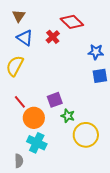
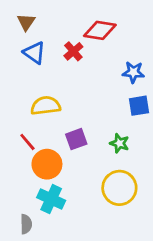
red diamond: (72, 22) -> (100, 30), turned -35
yellow semicircle: (15, 66) -> (46, 106), moved, turned 55
green star: (68, 116) -> (119, 143), moved

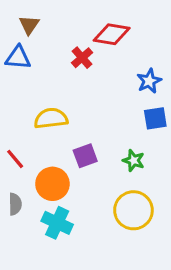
blue triangle: (34, 53) -> (18, 58), moved, turned -30
blue star: (133, 72) -> (149, 81), turned -30
red line: (27, 142) -> (15, 159), moved
gray semicircle: (26, 224) -> (15, 204), moved

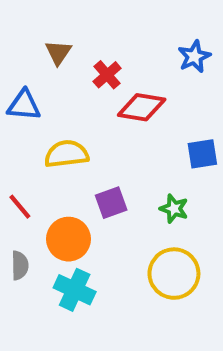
brown triangle: (29, 25) -> (58, 52), moved
red diamond: (112, 34) -> (142, 107), moved
blue triangle: (18, 58) -> (24, 105), moved
blue star: (149, 81) -> (194, 57), moved

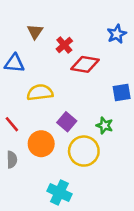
purple square: (111, 203) -> (67, 122), turned -30
yellow circle: (174, 274) -> (84, 151), moved
cyan cross: (75, 290) -> (59, 192), moved

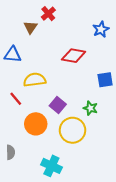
red cross: (64, 45) -> (48, 14), moved
red line: (12, 124) -> (16, 99), moved
gray semicircle: (12, 160) -> (11, 152), moved

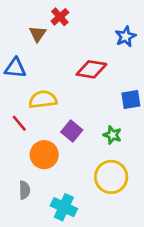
yellow circle: (73, 130) -> (111, 177), moved
gray semicircle: (11, 152) -> (24, 190), moved

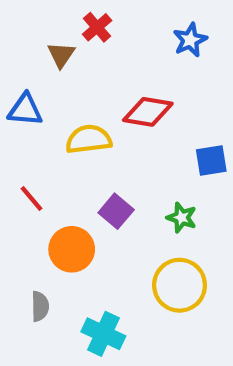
blue star: (126, 36) -> (190, 40), moved
yellow semicircle: (43, 100) -> (89, 139), moved

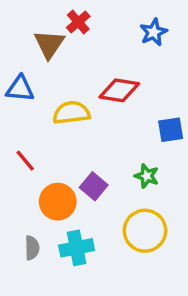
brown triangle: (61, 55) -> (49, 44), size x1.4
purple square: (116, 211) -> (94, 186), moved
cyan cross: (103, 334) -> (77, 248), moved, turned -36

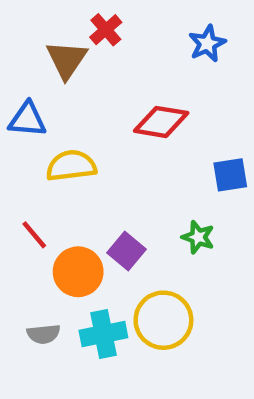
yellow semicircle: (71, 113) -> (71, 166), moved
red line: (25, 161) -> (34, 235), moved
yellow circle: (145, 231) -> (163, 320), moved
gray semicircle: (32, 248) -> (44, 334), turned 85

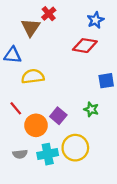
red diamond: (161, 122) -> (85, 46), moved

